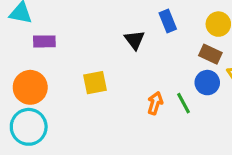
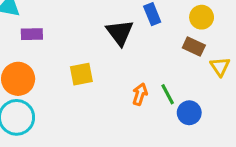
black triangle: (135, 40) -> (120, 33), size x1.4
blue circle: (207, 83) -> (189, 113), moved

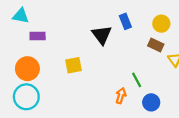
orange arrow: (140, 94) -> (121, 96), moved
blue circle: (189, 113) -> (151, 102), moved

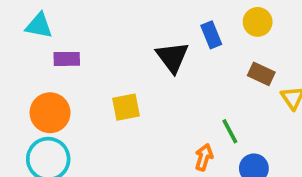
yellow circle: (161, 24) -> (258, 22), moved

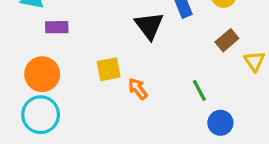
brown rectangle: (261, 74) -> (227, 40), turned -65
orange arrow: (204, 157) -> (138, 89), moved, turned -55

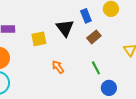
brown rectangle: (227, 40) -> (94, 37), moved
yellow square: (109, 69) -> (39, 39), moved

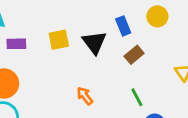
yellow square: (39, 39) -> (59, 40), moved

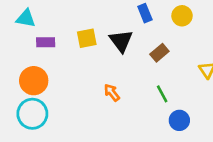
blue rectangle: (123, 26) -> (145, 13), moved

